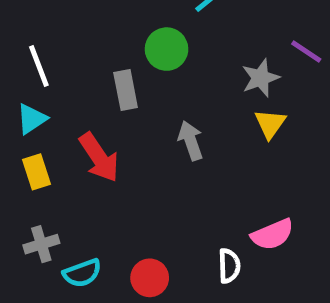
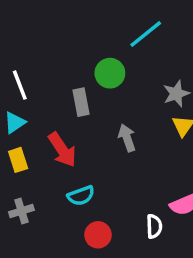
cyan semicircle: (82, 273) -> (81, 196), moved

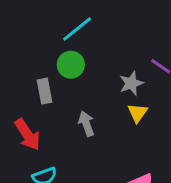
cyan line: (146, 34) -> (77, 29), moved

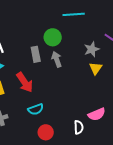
cyan line: (77, 29) -> (74, 14), moved, turned 35
gray arrow: (86, 124) -> (57, 59), moved

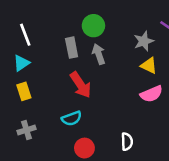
yellow triangle: (96, 68) -> (149, 66), turned -40
red arrow: (25, 82) -> (81, 85), moved
pink semicircle: (97, 114) -> (151, 94), moved

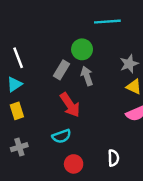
gray rectangle: (72, 48) -> (62, 70), turned 42

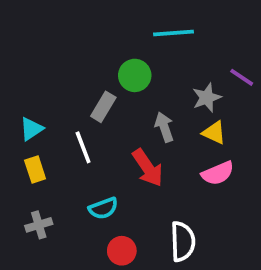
white line: (18, 58) -> (83, 147), moved
gray arrow: (87, 76) -> (164, 127), moved
red arrow: (70, 105) -> (148, 168), moved
white semicircle: (113, 158) -> (183, 242), size x1.5

